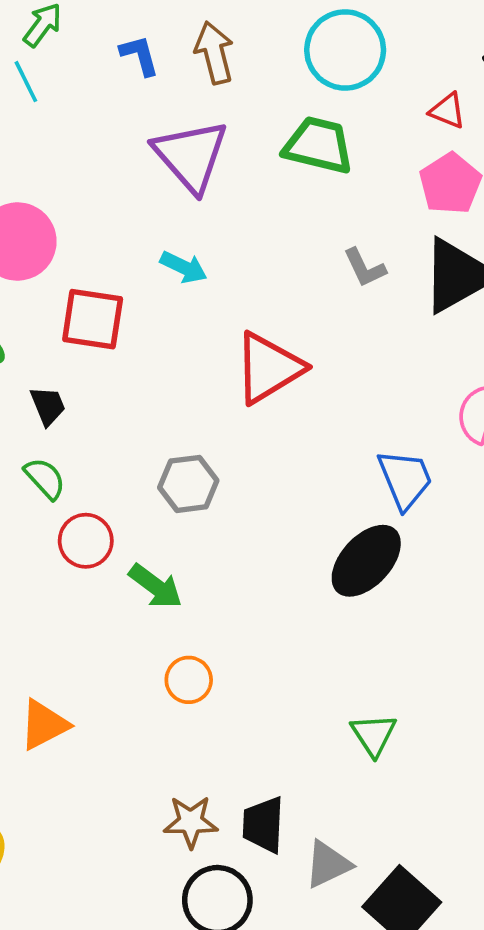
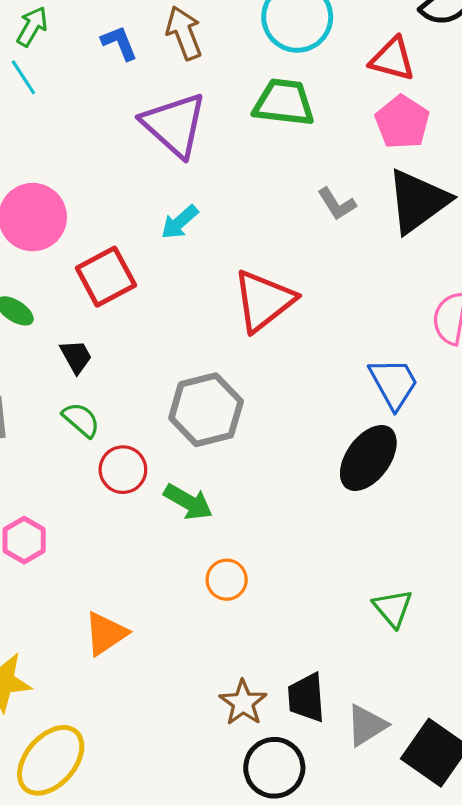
red triangle: (448, 111) -> (392, 59), size x1.4
cyan arrow: (184, 267) -> (180, 222), turned 120
red square: (93, 319) -> (106, 277), turned -30
gray hexagon: (188, 484) -> (206, 410), size x1.4
brown star: (191, 822) -> (243, 703), turned -30

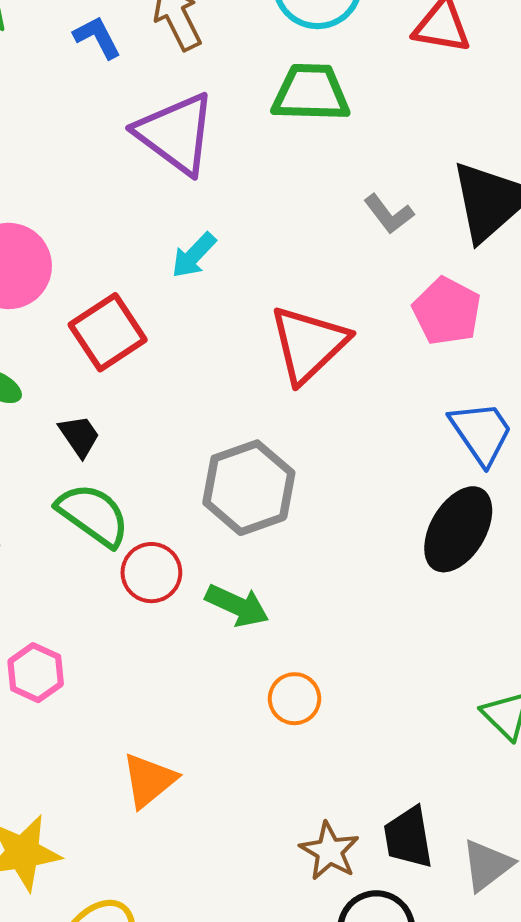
pink pentagon: (402, 122) -> (447, 311), moved
green semicircle: (81, 420) -> (93, 515), size x1.5

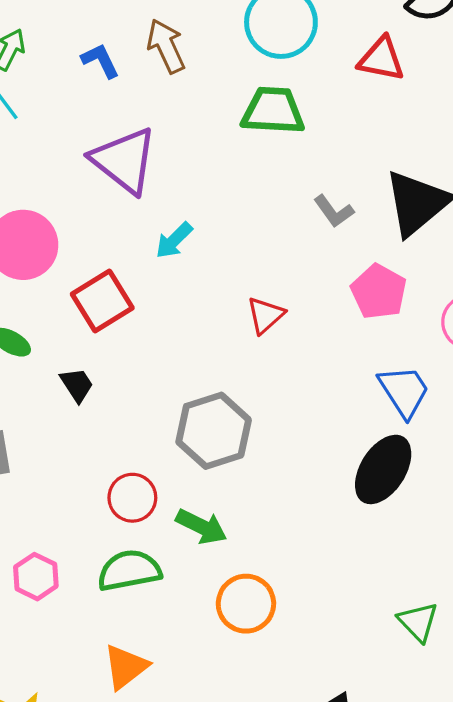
purple triangle: (176, 133) -> (124, 160), moved
red triangle: (308, 344) -> (265, 315), size x0.6
green semicircle: (93, 515) -> (129, 570), moved, turned -48
orange circle: (294, 699) -> (246, 604), size x1.4

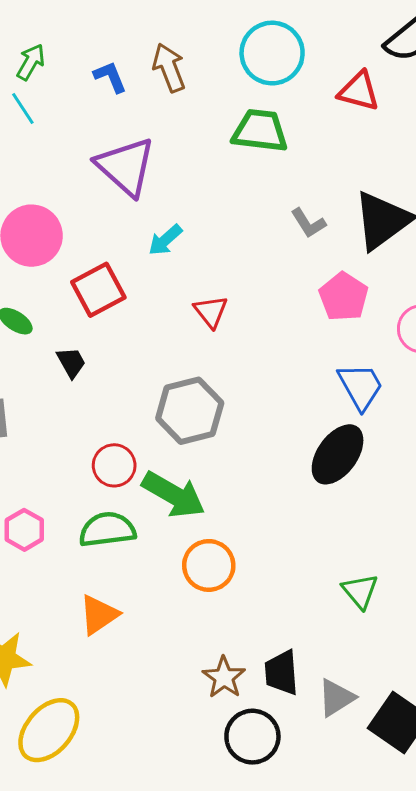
red triangle: (265, 315) -> (211, 312), moved, turned -30
green arrow: (201, 526) -> (174, 495), size x1.4

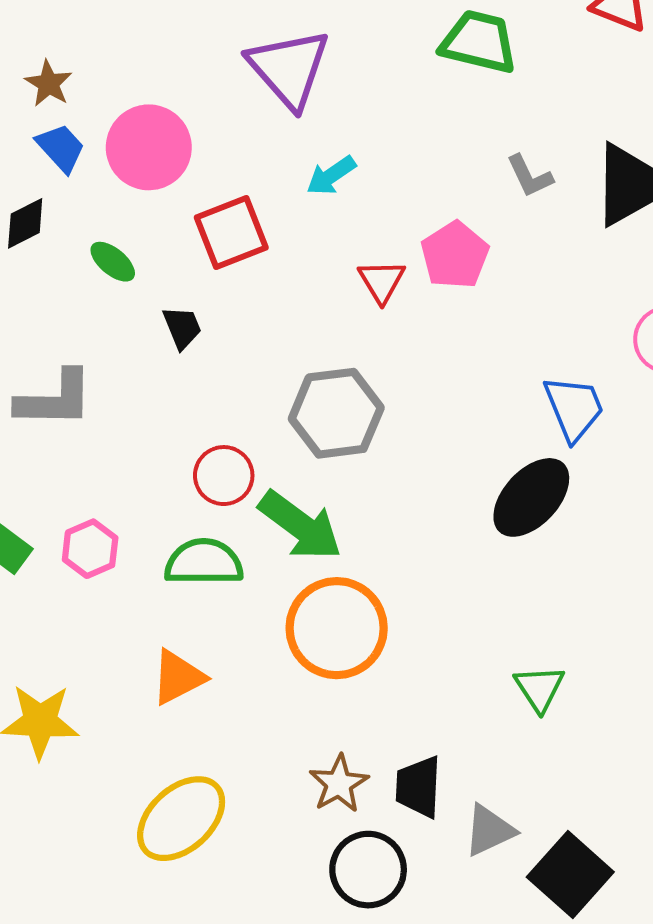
pink pentagon: (344, 297) -> (455, 255), moved
orange circle: (209, 565) -> (337, 628), size x1.4
yellow ellipse: (49, 730) -> (181, 819), moved

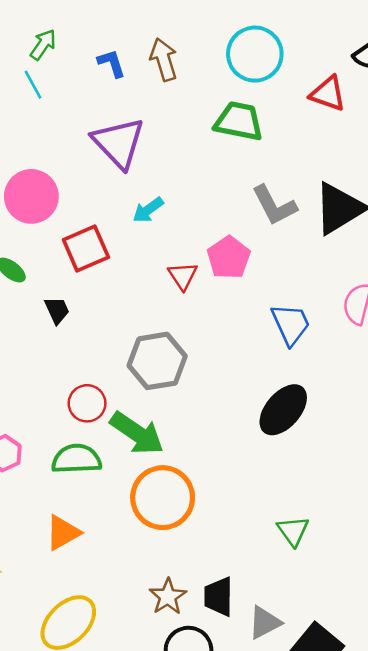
gray L-shape: (530, 176) -> (274, 205), size x1.5
blue trapezoid: (574, 408) -> (291, 324), moved

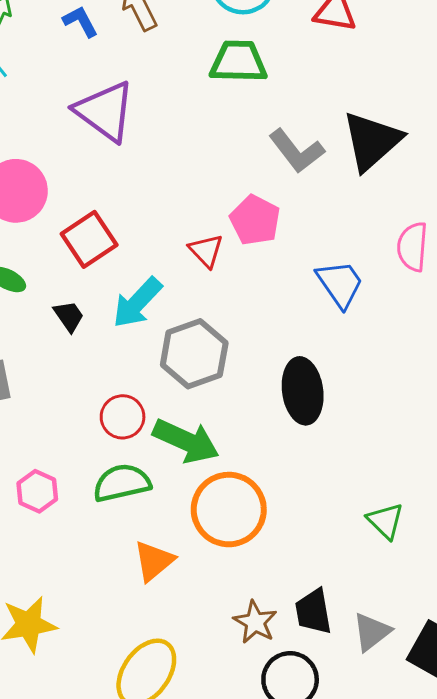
cyan arrow: (148, 210) -> (137, 303), moved, size x1.5
black ellipse: (283, 410) -> (303, 391), moved, turned -38
orange triangle: (63, 533) -> (154, 561), moved

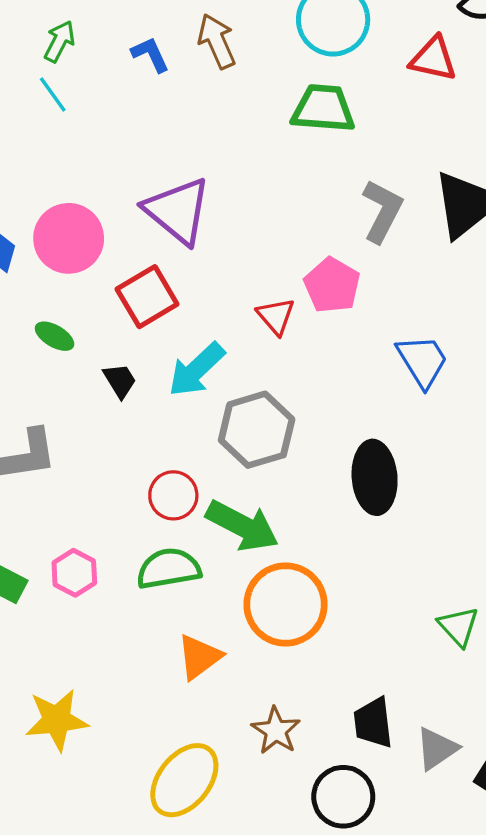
purple triangle: (105, 111) -> (178, 211), moved
gray L-shape: (297, 151) -> (382, 211), turned -118
brown star: (255, 622) -> (276, 731), moved

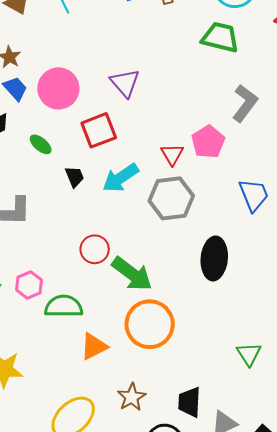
purple triangle: (178, 211) -> (125, 83), size x0.7
gray hexagon: (257, 430) -> (171, 198), moved
green semicircle: (169, 569) -> (64, 306), moved

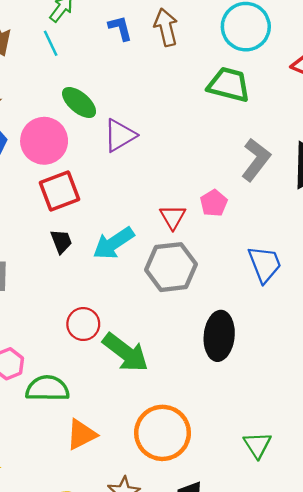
purple triangle: (125, 83) -> (120, 135), turned 40
red square: (99, 130) -> (60, 191), moved
pink pentagon: (208, 142) -> (214, 203), size x0.7
green ellipse: (41, 144) -> (79, 102), moved, size x1.4
orange circle: (150, 324) -> (163, 433), moved

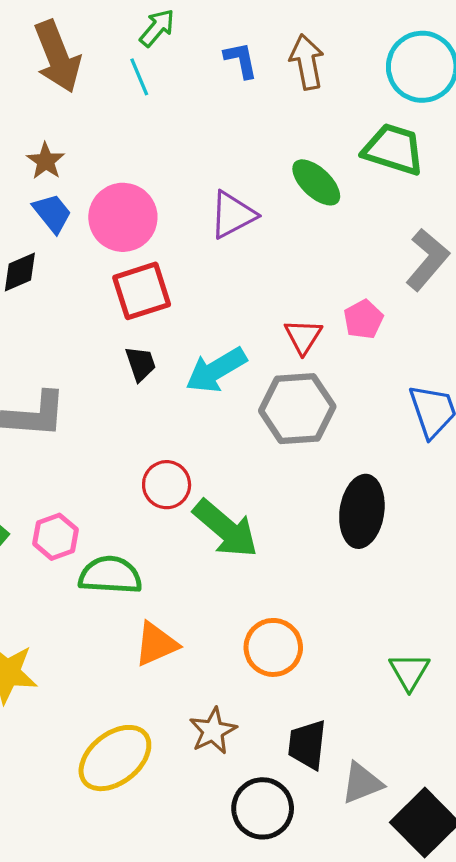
green ellipse: (79, 102) -> (316, 182), moved
orange circle: (163, 433) -> (273, 647), size x0.7

